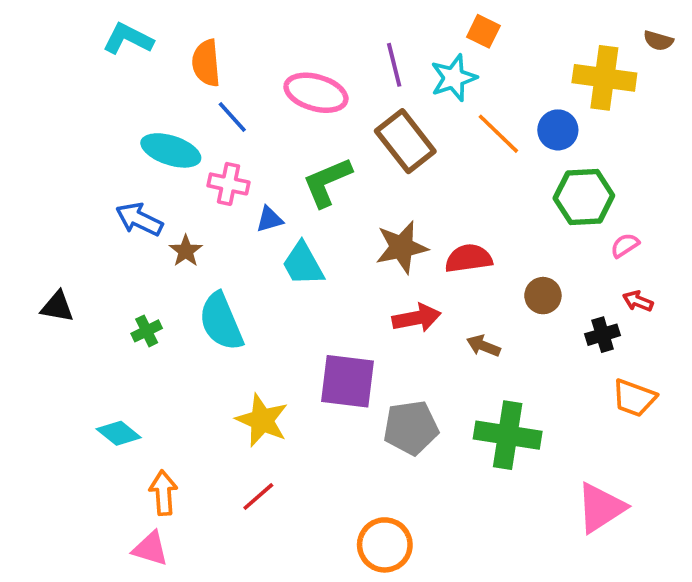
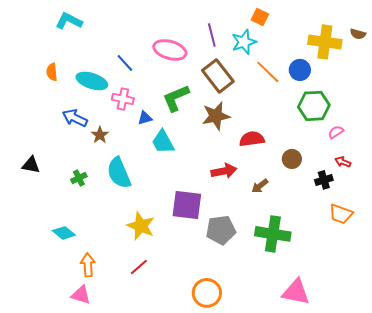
brown semicircle: (658, 41) -> (358, 34), moved
orange semicircle: (206, 63) -> (52, 72), moved, size x0.7
brown star: (402, 247) -> (216, 116), moved
brown arrow: (483, 346) -> (260, 186), turned -60
pink triangle: (601, 508) -> (296, 292), moved, turned 44

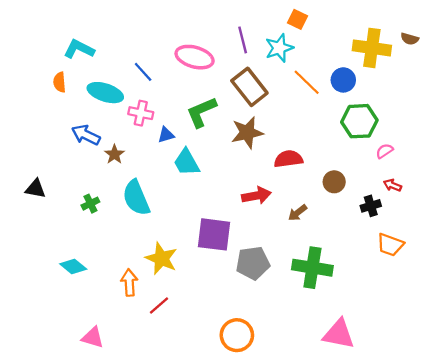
cyan L-shape: (69, 21) -> (79, 49), moved
orange arrow: (88, 265) -> (129, 283), moved

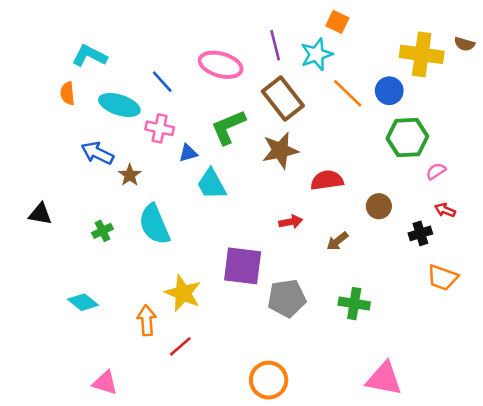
red arrow: (256, 196) -> (291, 222), size x0.7
green cross: (312, 268) -> (354, 304), size x0.7

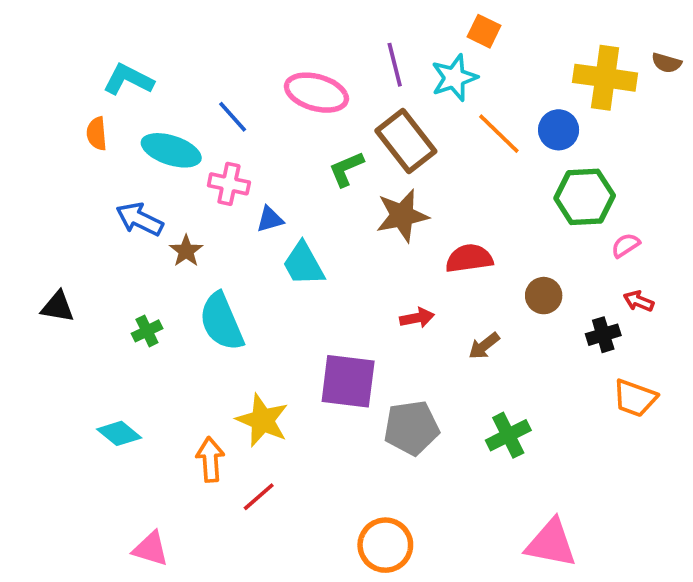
green L-shape: (228, 127) -> (346, 169), moved, size x0.7
green cross: (354, 304) -> (508, 435), turned -36

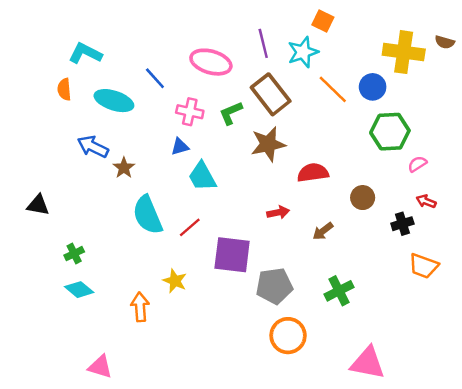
pink cross: (229, 184) -> (190, 112), moved
green cross: (147, 331) -> (74, 254), moved
yellow star: (262, 420) -> (175, 281), size x0.7
red line: (259, 497) -> (190, 227), moved
orange circle: (385, 545) -> (288, 336), moved

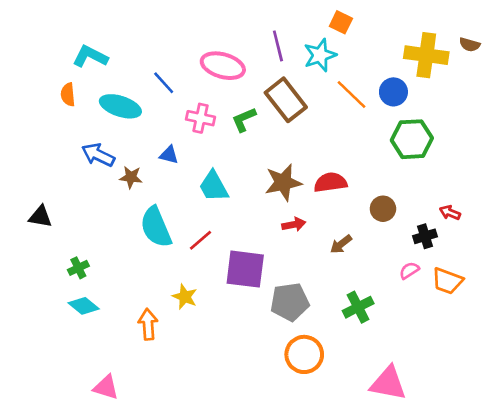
brown star: (268, 144) -> (283, 182), moved
blue triangle: (180, 147) -> (169, 155), moved, turned 30
pink semicircle: (417, 164) -> (409, 270), moved
brown star: (124, 168) -> (131, 177), turned -30

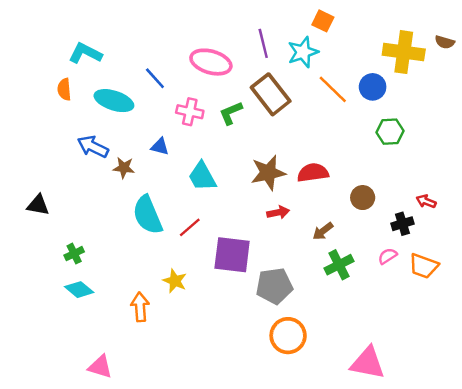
green hexagon: (412, 139) -> (390, 132), size x0.7
green cross: (358, 307) -> (339, 265), moved

